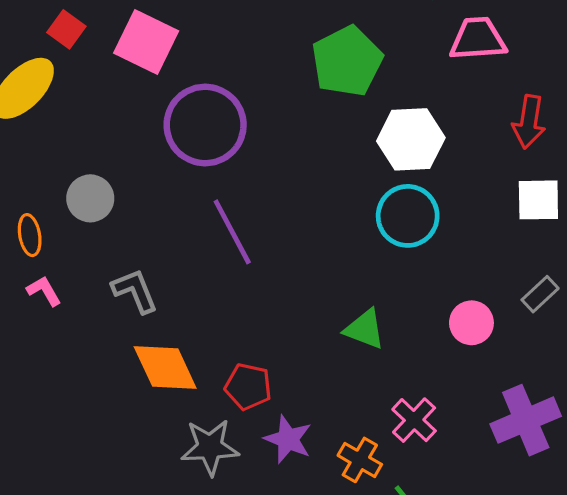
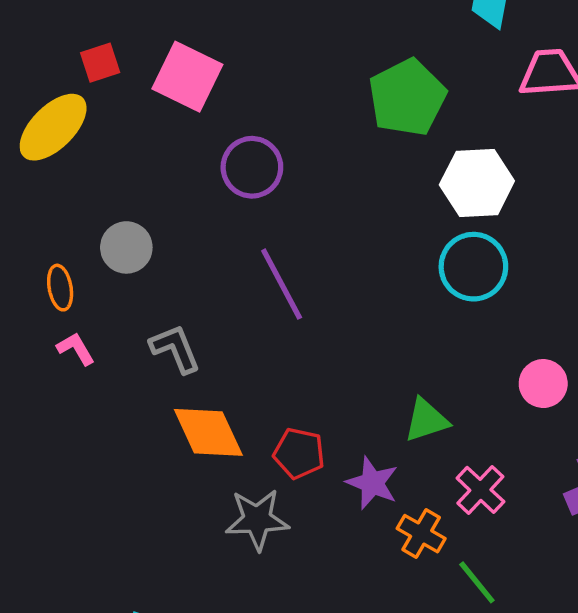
red square: (66, 29) -> (100, 63), turned 36
purple circle: (205, 125) -> (252, 167), size x0.7
green triangle: (365, 329) -> (426, 420), moved, turned -39
purple star: (288, 439) -> (372, 483), moved

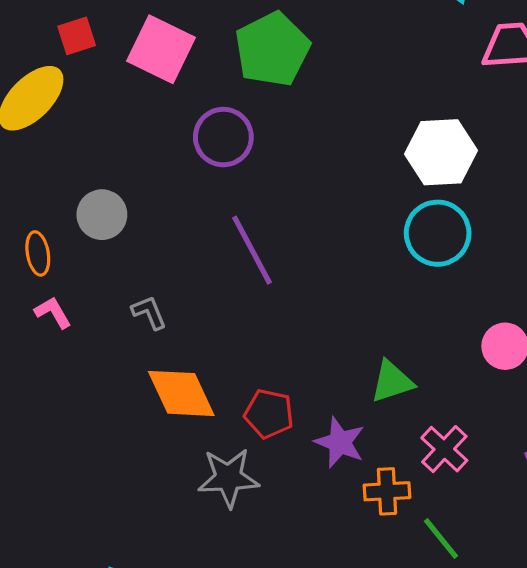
green pentagon: (407, 97) -> (272, 49), moved
gray L-shape: (175, 349) -> (149, 312), size x0.7
orange cross: (421, 534) -> (387, 491), turned -33

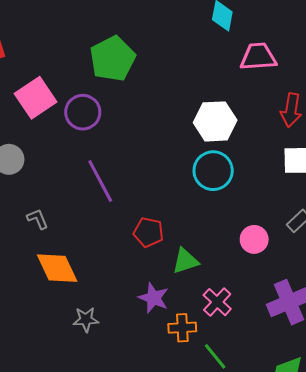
pink square: (161, 49) -> (36, 98), moved, turned 30
red pentagon: (269, 414) -> (148, 232), moved
gray star: (228, 478) -> (86, 319), size x0.7

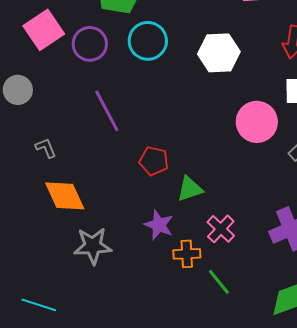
cyan circle: (213, 171) -> (148, 41), moved
pink circle: (254, 239) -> (257, 122), moved, size x1.5
gray star: (86, 319) -> (93, 246), size x1.5

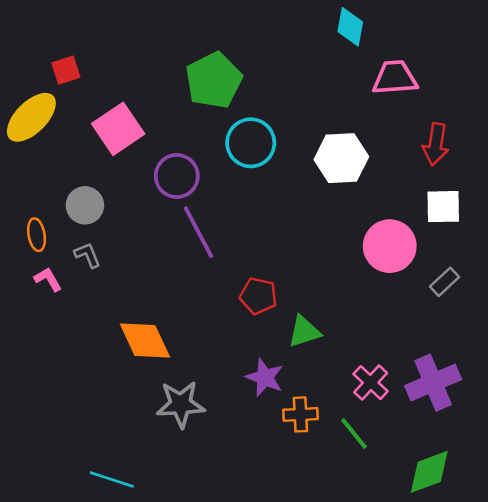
purple circle: (90, 44) -> (177, 176), moved
gray L-shape: (46, 148) -> (88, 255), moved
pink cross: (221, 229) -> (371, 383), moved
green line: (219, 282) -> (354, 434), moved

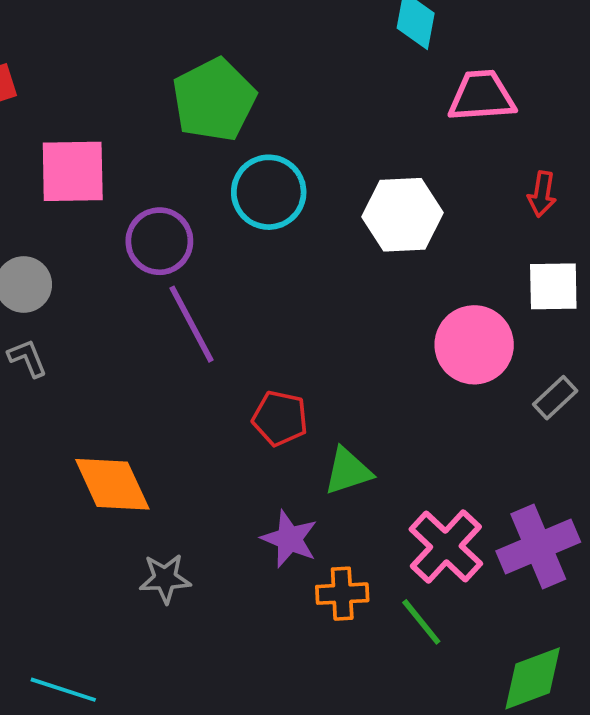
pink square: (118, 129) -> (73, 171), turned 33
red arrow: (436, 144) -> (542, 194), size x0.7
pink cross: (371, 383) -> (446, 546), size x1.4
gray star: (181, 404) -> (165, 579), size x0.7

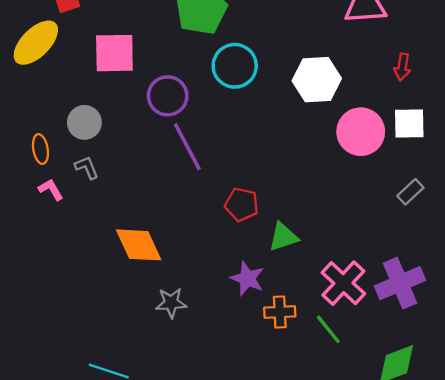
pink circle: (474, 345) -> (361, 132), moved

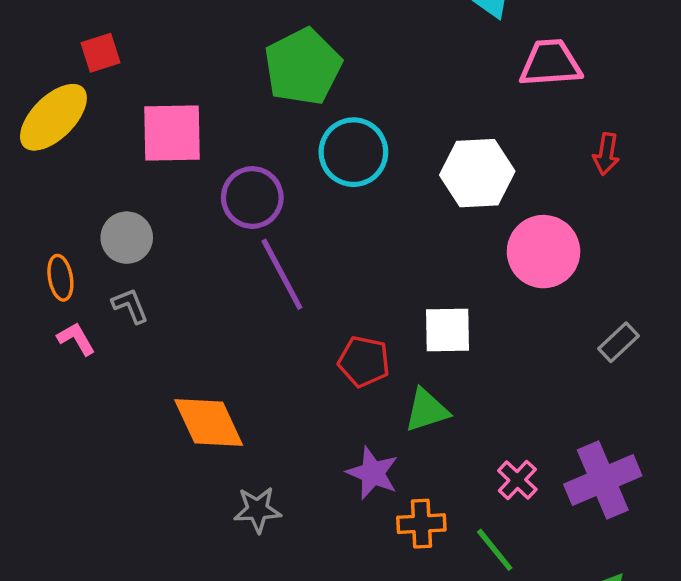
white square: (409, 124) -> (448, 330), moved
pink cross: (343, 283) -> (517, 480), size x0.6

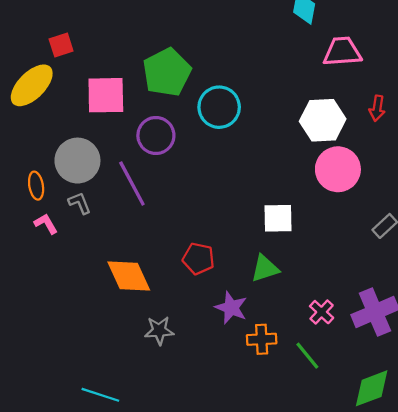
green pentagon: (303, 67) -> (167, 72), moved
white hexagon: (477, 173) -> (323, 120), moved
gray circle: (127, 238) -> (77, 161), size x1.4
purple line: (282, 274) -> (132, 183), moved
red pentagon: (364, 361) -> (198, 259), moved

